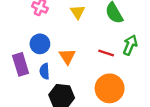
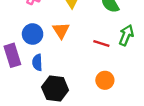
orange triangle: (67, 56) -> (61, 30), moved
orange circle: (110, 88) -> (105, 80), size x0.6

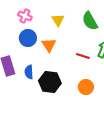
blue circle: (33, 34) -> (28, 38), moved
black hexagon: (55, 89) -> (50, 82), moved

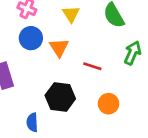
red line: (83, 56) -> (92, 66), moved
blue semicircle: (29, 72) -> (32, 122), moved

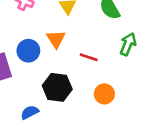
blue circle: (31, 38) -> (28, 51), moved
blue semicircle: (32, 122) -> (30, 112), turned 66

